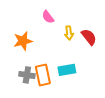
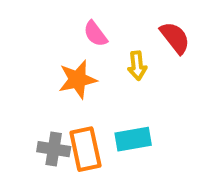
red semicircle: (89, 37) -> (175, 38), moved
orange star: (23, 41) -> (78, 80), moved

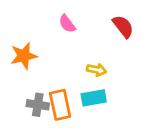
yellow arrow: (137, 66) -> (96, 70), moved, turned -72
orange star: (78, 80) -> (24, 56), moved

